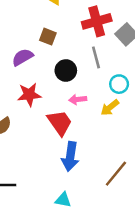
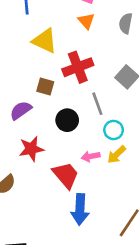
red cross: (97, 21) -> (78, 67), moved
cyan circle: (119, 84) -> (114, 130), moved
pink arrow: (78, 99) -> (91, 156), moved

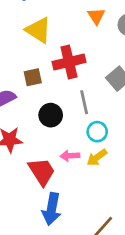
orange triangle: (86, 21) -> (96, 16), moved
brown square: (45, 86) -> (33, 77), turned -36

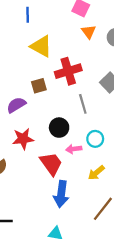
black circle: (51, 115) -> (59, 128), moved
cyan circle: (97, 132) -> (95, 139), moved
yellow arrow: (97, 157) -> (96, 173), moved

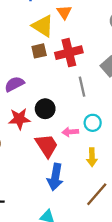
orange triangle: (89, 32) -> (64, 12), moved
brown square: (39, 86) -> (39, 51), moved
black circle: (59, 128) -> (45, 109), moved
yellow arrow: (96, 173) -> (92, 157), turned -54

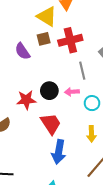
purple semicircle: (14, 84) -> (22, 51), moved, turned -96
pink arrow: (70, 132) -> (72, 92), moved

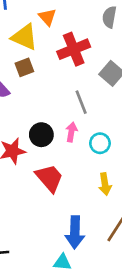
red cross: (70, 40) -> (74, 49), moved
pink arrow: (72, 92) -> (71, 132), turned 112
blue arrow: (59, 152) -> (75, 232), moved

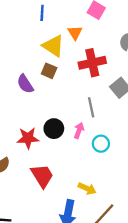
brown square: (24, 67) -> (49, 71), turned 35
red trapezoid: (49, 178) -> (42, 176), moved
yellow arrow: (105, 184) -> (87, 189), moved, turned -66

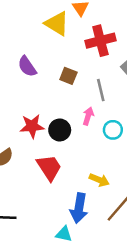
brown square: (49, 71) -> (68, 76), moved
black circle: (54, 129) -> (60, 130), moved

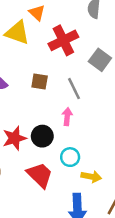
cyan circle: (113, 130) -> (70, 157), moved

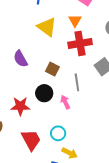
orange triangle: (37, 13) -> (75, 21), moved
pink arrow: (67, 117) -> (65, 102), turned -48
black circle: (42, 136) -> (44, 93), moved

